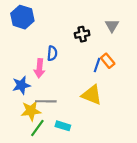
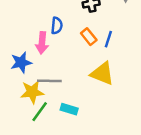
orange rectangle: (108, 61) -> (89, 37), moved

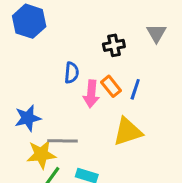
pink arrow: (42, 43) -> (91, 94), moved
yellow triangle: (102, 73) -> (128, 132), turned -40

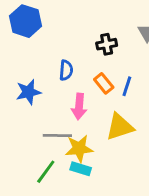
pink arrow: (91, 94) -> (79, 107), moved
blue star: (28, 118) -> (28, 92), moved
yellow star: (41, 154) -> (79, 149), moved

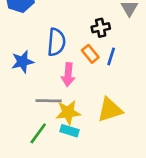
black cross: (107, 44) -> (101, 28), moved
blue semicircle: (66, 70) -> (56, 42), size x1.5
yellow triangle: (120, 127) -> (110, 110), moved

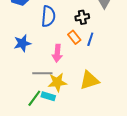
blue semicircle: (56, 42) -> (48, 16), moved
cyan rectangle: (69, 131) -> (48, 96), moved

